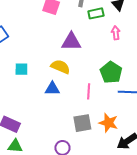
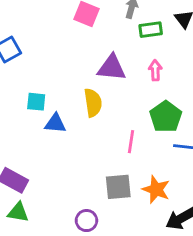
pink arrow: (116, 33) -> (155, 70), moved
yellow semicircle: (60, 67) -> (93, 103), turned 54
blue triangle: (52, 89) -> (55, 123), moved

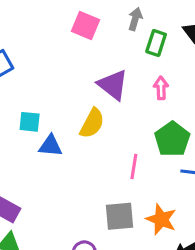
green rectangle: (151, 30) -> (156, 43), turned -65
purple triangle: (112, 68) -> (113, 85), turned 32
yellow semicircle: (93, 103) -> (92, 123), turned 36

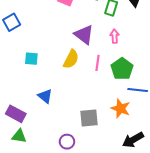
blue triangle: (50, 146) -> (45, 96), moved, turned 35
pink line: (134, 167) -> (98, 63), moved
orange star: (161, 219) -> (120, 108), moved

